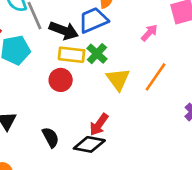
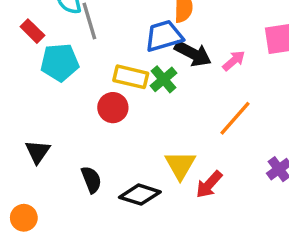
black arrow: (64, 31) -> (193, 54), moved
yellow triangle: (118, 79) -> (180, 165), moved
red arrow: (99, 124) -> (209, 184), moved

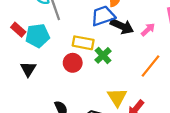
red rectangle: (32, 31) -> (18, 30), moved
green cross: (164, 79) -> (103, 55), moved
black triangle: (38, 152) -> (28, 69), moved

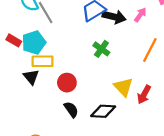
yellow rectangle: (83, 43) -> (43, 61), moved
red circle: (73, 63) -> (67, 83), moved

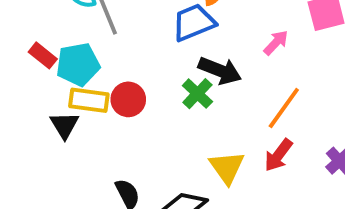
black arrow: (114, 17) -> (220, 71), moved
red circle: (67, 83) -> (128, 99), moved
red arrow: (144, 95) -> (278, 155), moved

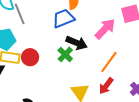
pink arrow: (276, 43) -> (105, 29), size x1.6

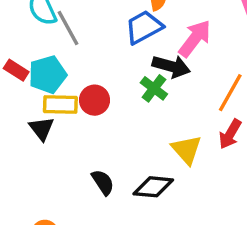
pink arrow: (105, 29) -> (195, 39), moved

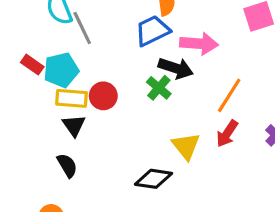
pink arrow: (195, 39) -> (199, 44), turned 54
black triangle: (42, 129) -> (74, 125), moved
black semicircle: (103, 182) -> (67, 165), moved

